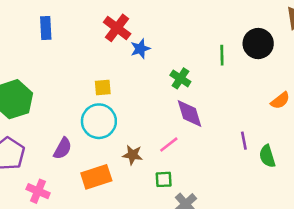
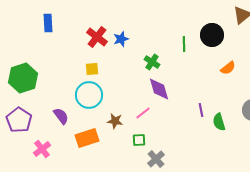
red cross: (117, 28) -> (97, 37), moved
orange semicircle: (280, 100) -> (228, 68), moved
purple semicircle: (63, 148) -> (61, 116), turned -66
pink cross: (38, 191) -> (42, 149), turned 30

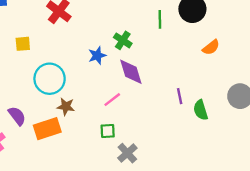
blue star: (121, 39) -> (97, 55), moved
yellow square: (92, 69) -> (23, 44), moved
purple semicircle: (61, 116) -> (17, 116), moved
brown star: (115, 121) -> (66, 107), moved

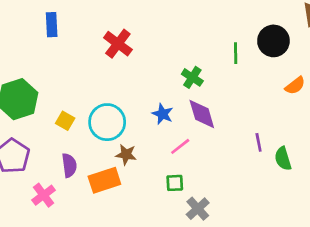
yellow square: (23, 44) -> (65, 121), moved, turned 35
blue star: (97, 55) -> (163, 114), moved, turned -30
purple semicircle: (17, 116) -> (69, 165), turned 30

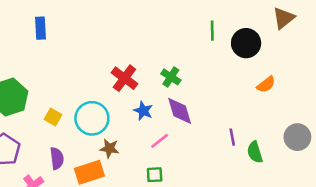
red cross: (118, 44) -> (124, 78), moved
green line: (236, 53) -> (212, 31), moved

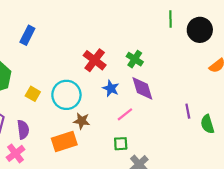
blue rectangle: (41, 28) -> (27, 35), moved, turned 30
purple semicircle: (57, 158) -> (23, 130), moved

